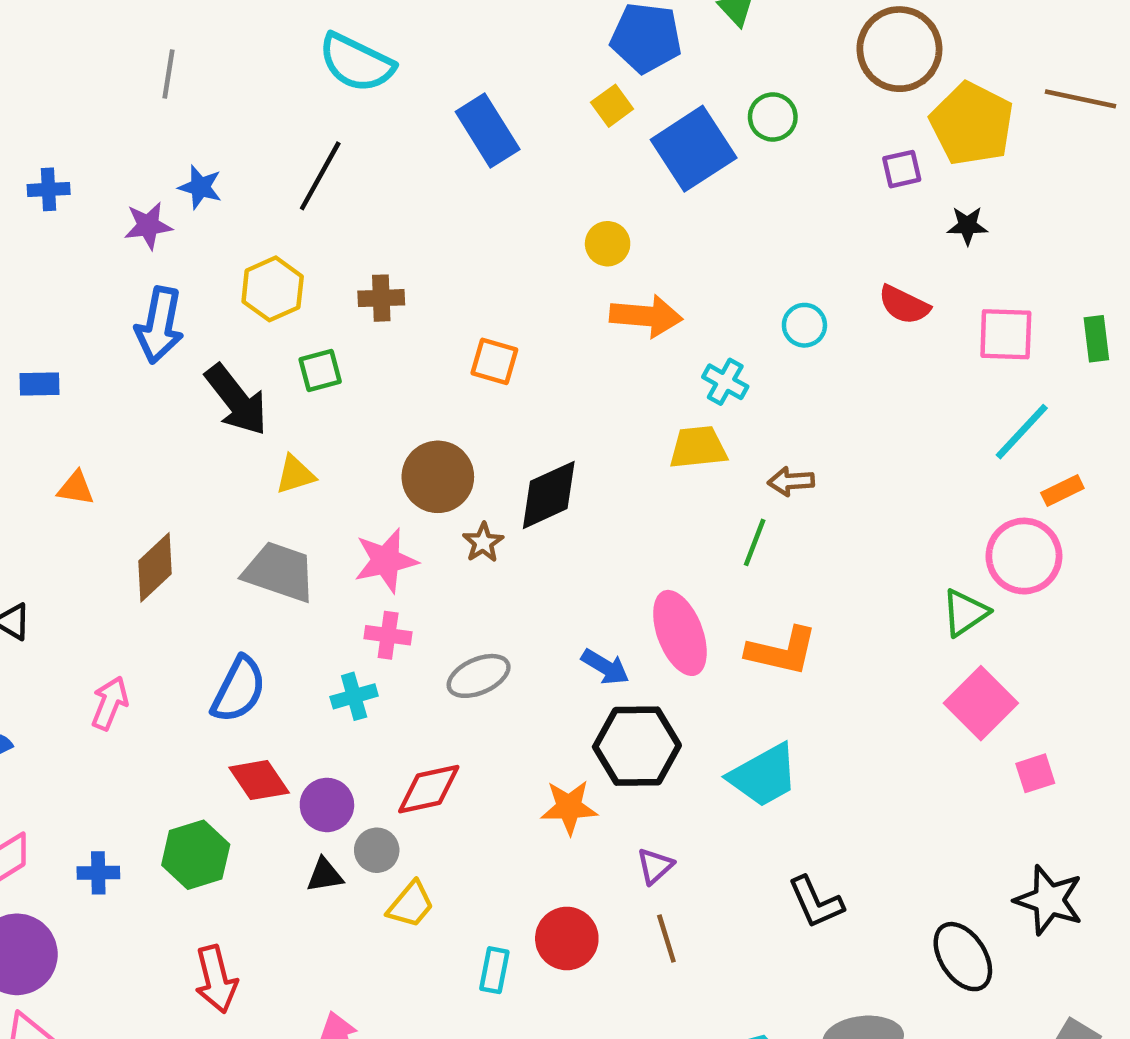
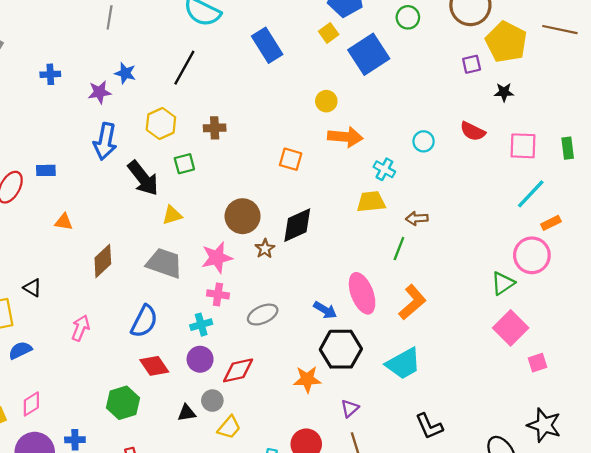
green circle: (773, 117) -> (408, 17), moved
orange square: (494, 361) -> (291, 159), moved
orange L-shape: (782, 651) -> (412, 302), turned -54
purple circle: (327, 805) -> (200, 359), moved
blue cross: (98, 873) -> (75, 440), moved

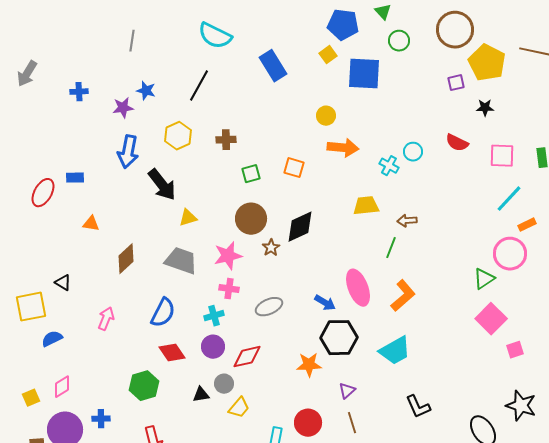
blue square: (369, 54) -> (364, 74), turned 36
green square: (184, 164) -> (251, 174), moved
cyan cross: (384, 169) -> (389, 166), moved

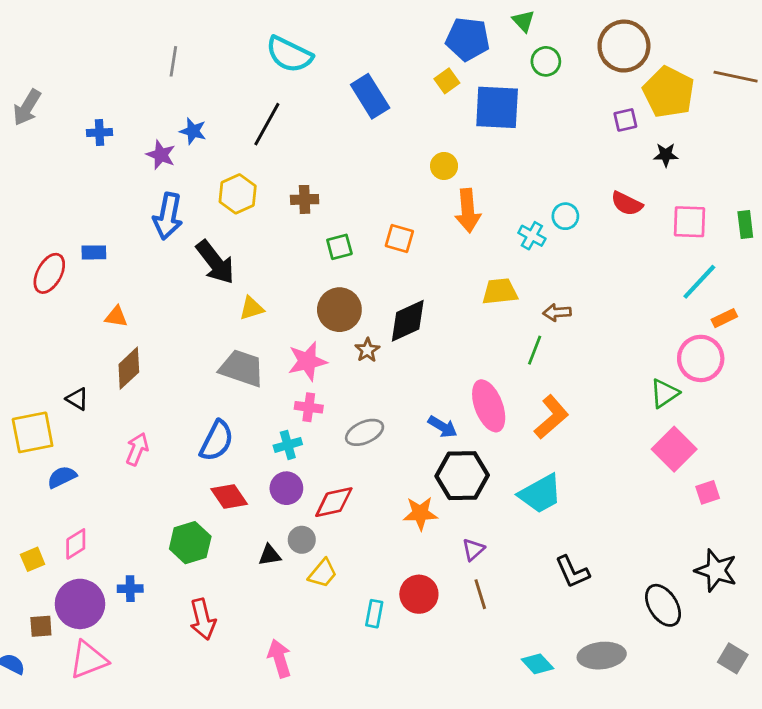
purple star: (123, 108) -> (161, 155), turned 30
orange arrow: (343, 148) -> (468, 211), turned 80
brown diamond: (126, 259) -> (129, 368), moved

